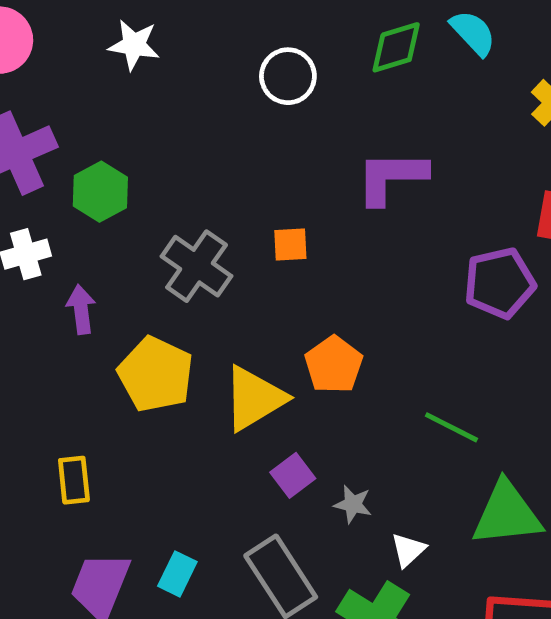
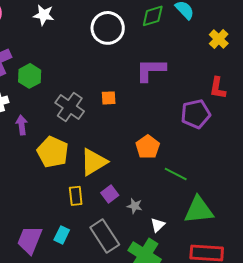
white circle: (288, 76) -> (108, 28), size x1.4
orange pentagon: (334, 365) -> (148, 147), moved
yellow rectangle: (74, 480) -> (76, 196), moved

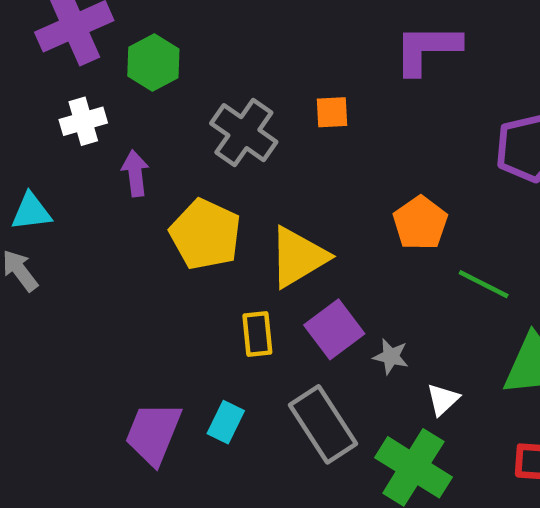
purple square: (110, 194) -> (334, 329), size x1.4

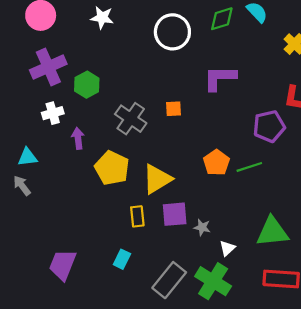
green line: (484, 284) -> (249, 167), moved, turned -45
purple square: (334, 329) -> (175, 214), turned 32
gray rectangle: (323, 424) -> (169, 280), moved, turned 72
purple trapezoid: (153, 433) -> (63, 265), moved

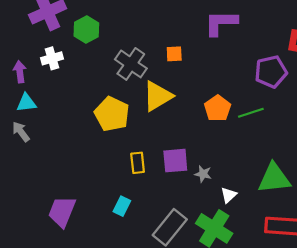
purple arrow: (78, 138) -> (20, 72), moved
yellow triangle: (157, 179) -> (158, 96), moved

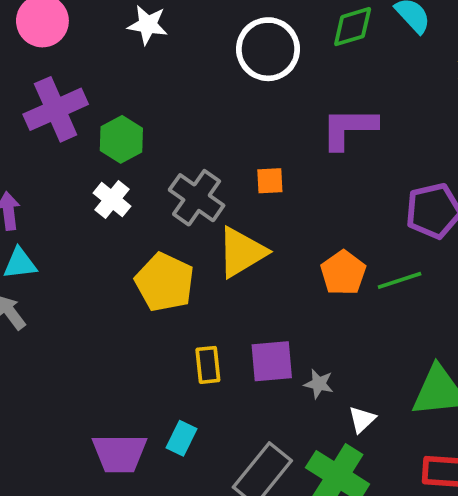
white cross: (52, 58) -> (112, 200), moved, turned -35
purple trapezoid: (62, 212) -> (120, 453), moved, turned -112

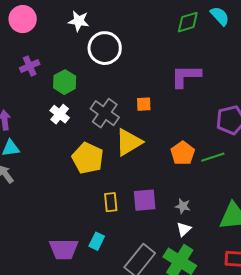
white circle: (268, 49) -> (105, 48), moved
purple cross: (56, 109) -> (30, 66), size x0.6
gray star: (319, 384) -> (183, 206), moved
white triangle: (362, 419) -> (184, 229), moved

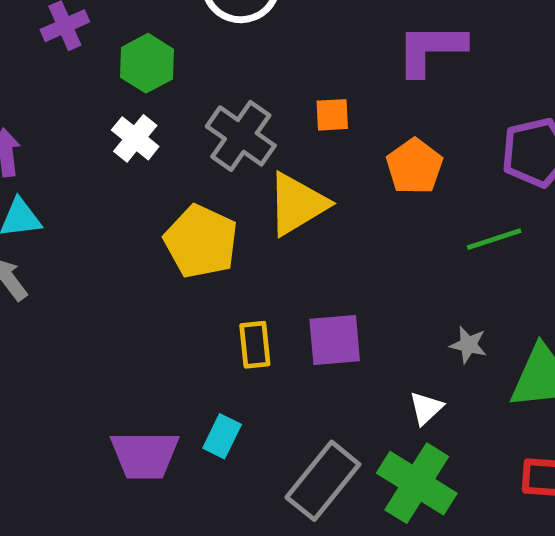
orange pentagon: (183, 153) -> (414, 166), moved
gray star: (183, 206) -> (468, 345), moved

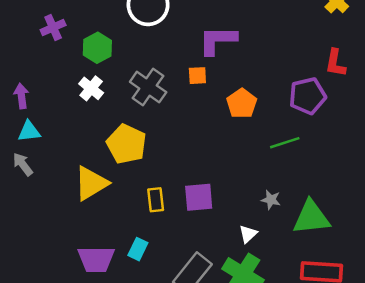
purple L-shape: (431, 49) -> (218, 40), moved
yellow triangle: (297, 204) -> (91, 183), moved

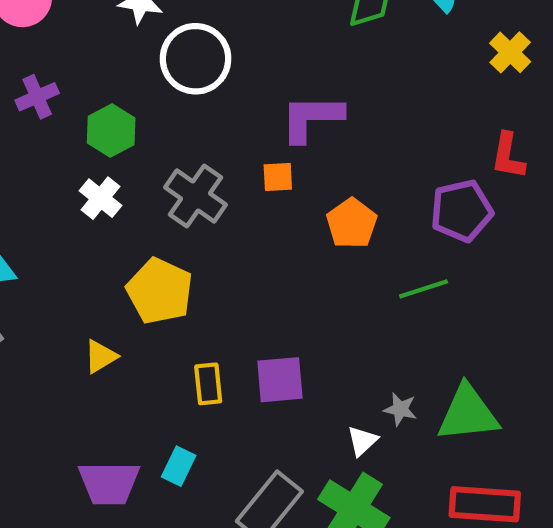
yellow triangle: (91, 183) -> (101, 356), size x0.6
gray star: (271, 200) -> (400, 409), moved

